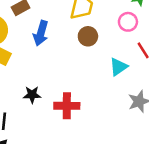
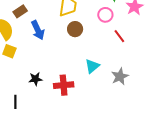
blue arrow: (41, 33) -> (38, 30), turned -36
cyan triangle: (118, 67) -> (92, 66), moved

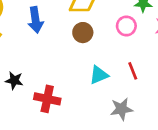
red line: (119, 36) -> (133, 71), moved
cyan triangle: (92, 66) -> (99, 75), moved

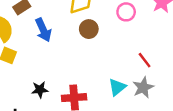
red line: (133, 71) -> (145, 60), moved
cyan triangle: (99, 75) -> (117, 87), moved

